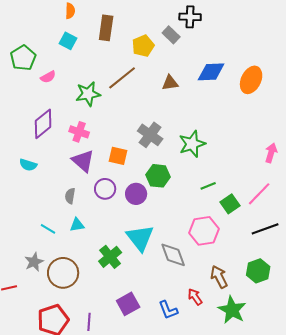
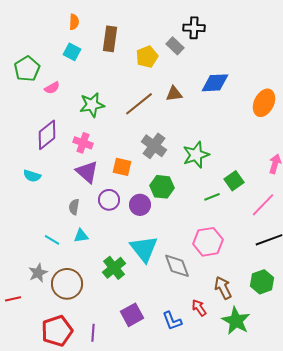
brown line: (122, 78) -> (139, 104), moved
orange ellipse: (251, 80) -> (264, 103), moved
green square: (230, 204) -> (234, 181), moved

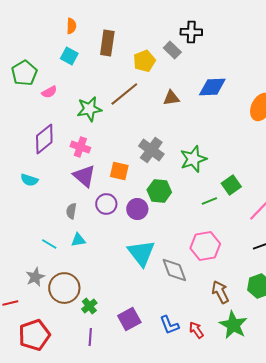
brown line: (139, 104) -> (124, 94), moved
green cross: (114, 268) -> (89, 306), moved, size x0.7
red arrow: (199, 308) -> (196, 330), moved
red pentagon: (57, 331) -> (34, 335), moved

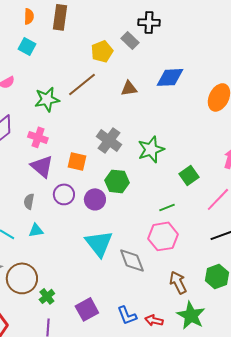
brown rectangle: (107, 43) -> (60, 17), moved
green line: (209, 201) -> (167, 207), moved
red arrow: (196, 330) -> (154, 320), turned -42

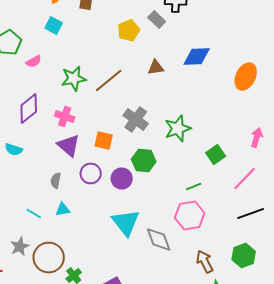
brown line: (82, 84) -> (109, 80), moved

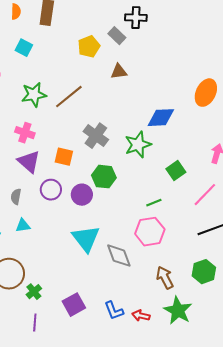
cyan square: (54, 26) -> (24, 48), moved
blue diamond: (197, 56) -> (161, 118), moved
brown triangle: (156, 68) -> (119, 72), moved

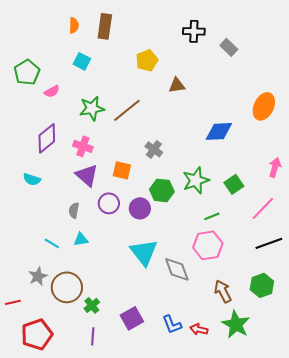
gray rectangle: (117, 36) -> (229, 47), moved
gray cross: (96, 136) -> (154, 149), size x0.7
green star: (138, 145) -> (196, 180), moved

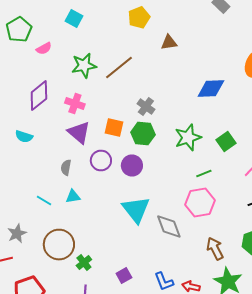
green hexagon: (162, 190) -> (143, 134), moved
gray star: (38, 276) -> (17, 234), moved
purple square: (132, 318) -> (124, 276), size x0.7

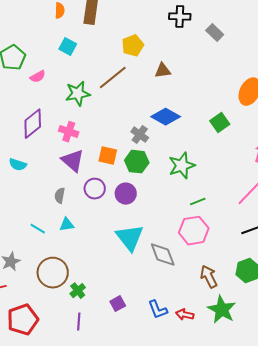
brown line: (119, 68) -> (113, 78), moved
blue diamond: (211, 88) -> (166, 117), moved, turned 32
green square: (226, 142) -> (220, 123), moved

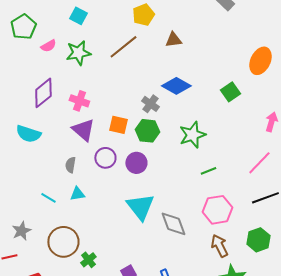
green star: (78, 94) -> (78, 53), moved
cyan semicircle: (18, 165) -> (28, 134), size x1.4
pink hexagon: (194, 231) -> (217, 210), moved

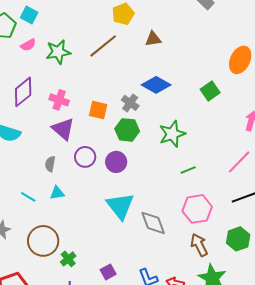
cyan square: (78, 16) -> (29, 15), moved
orange square: (118, 125) -> (98, 110), moved

